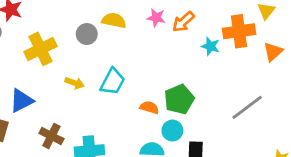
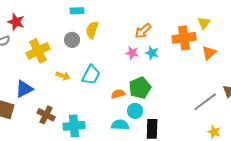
pink star: (156, 18) -> (132, 53), moved
yellow semicircle: (114, 20) -> (92, 30), turned -84
cyan star: (210, 46) -> (152, 53), moved
orange semicircle: (149, 107) -> (118, 94), turned -32
gray line: (247, 107) -> (205, 102), moved

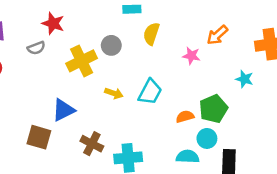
gray circle: (72, 40) -> (111, 45), moved
pink star: (132, 53) -> (191, 56), moved
cyan star: (152, 53) -> (244, 79), moved

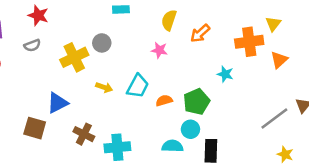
red star: (53, 23) -> (38, 15), moved
yellow semicircle: (151, 34) -> (169, 20), moved
pink star: (191, 56) -> (159, 50), moved
orange semicircle: (185, 117) -> (164, 100), moved

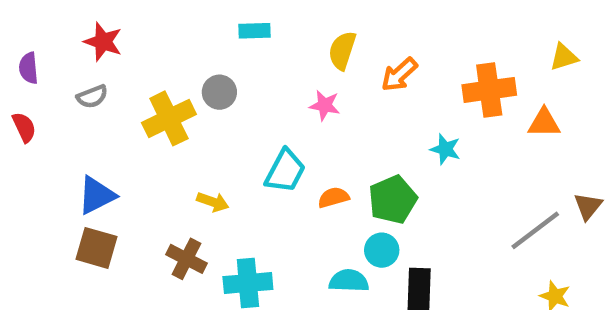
yellow triangle: (273, 24) -> (564, 57), moved, turned 35
orange triangle: (279, 60) -> (544, 123), turned 42
yellow arrow: (104, 87) -> (213, 202), moved
blue triangle: (57, 103) -> (97, 195), moved

